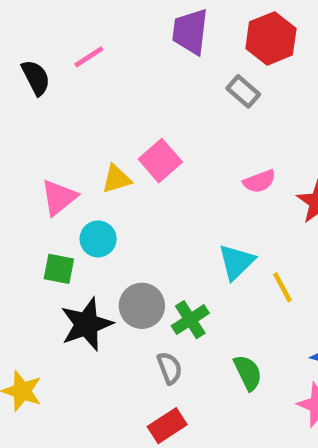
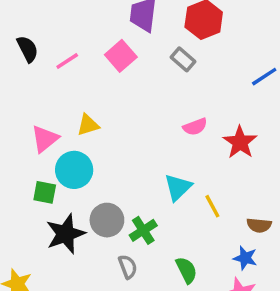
pink line: (89, 57) -> (67, 61), moved
pink square: (160, 161) -> (121, 56), moved
cyan circle: (98, 239) -> (74, 170), size x1.4

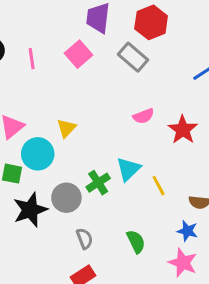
gray rectangle: (183, 59) -> (133, 57), size x1.4
pink line: (67, 61) -> (32, 59), turned -65
yellow triangle: (88, 125) -> (66, 128), moved, turned -30
green cross: (143, 230) -> (98, 183), moved

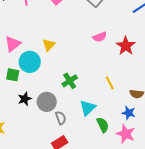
cyan triangle: (128, 169) -> (88, 108), moved
gray circle: (66, 198) -> (47, 102), moved
black star: (30, 210) -> (25, 99), size x0.6
green semicircle: (136, 242) -> (103, 125), moved

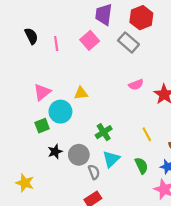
yellow triangle: (49, 45) -> (81, 93), turned 40
green square: (13, 75) -> (42, 126), turned -32
cyan triangle: (88, 108) -> (111, 159), moved
green semicircle: (103, 125) -> (141, 166), moved

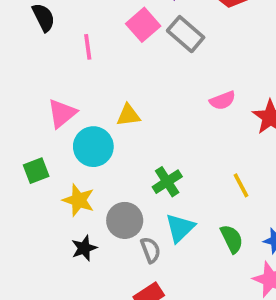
gray rectangle: (128, 42) -> (186, 34), moved
pink line: (56, 44) -> (88, 47), moved
green square: (42, 126) -> (36, 171), moved
black star: (55, 152) -> (84, 248), moved
yellow star: (25, 183) -> (79, 200), moved

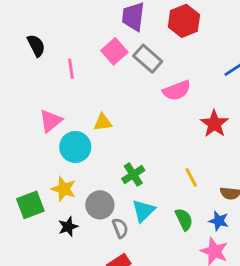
pink semicircle: (223, 100) -> (177, 90), moved, size x1.4
green square: (36, 171) -> (30, 205), moved, size x1.4

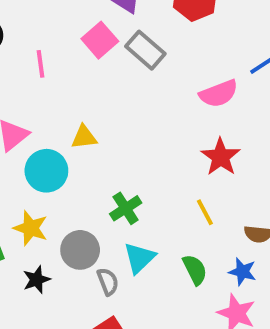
pink semicircle: (177, 90) -> (219, 94), moved
red star: (214, 124) -> (221, 157), moved

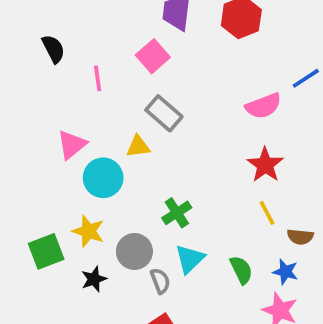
gray rectangle: (145, 50) -> (164, 113), moved
yellow line: (205, 212) -> (267, 213), moved

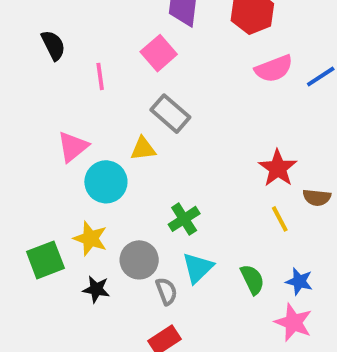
pink semicircle: (263, 106) -> (274, 69), moved
brown semicircle: (300, 237) -> (317, 197), moved
black star: (94, 279) -> (96, 289), turned 30

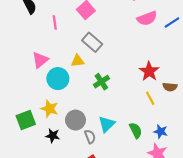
green cross: (184, 219) -> (101, 82), moved

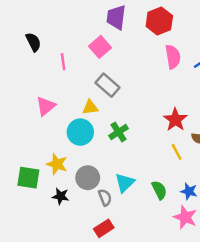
pink semicircle: (147, 18) -> (173, 57), turned -78
cyan circle: (58, 79) -> (80, 132), moved
green square: (26, 120) -> (28, 178), turned 30

